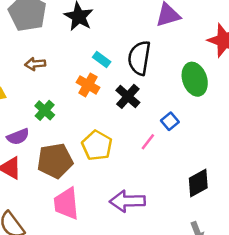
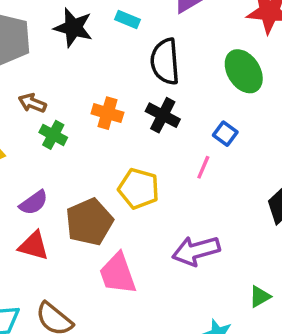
cyan rectangle: (102, 60) -> (127, 20), moved
brown arrow: (35, 64) -> (32, 103), turned 42
green cross: (45, 110) -> (53, 135), moved

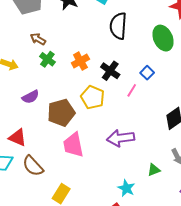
orange cross: (107, 113) -> (80, 61), moved, turned 36
black cross: (163, 115) -> (110, 71), moved
red triangle: (34, 246) -> (18, 138), moved

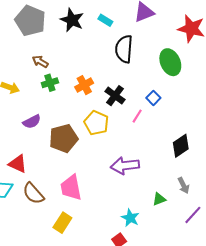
green cross: (47, 59) -> (50, 83), turned 35
pink trapezoid: (73, 145) -> (71, 188), moved

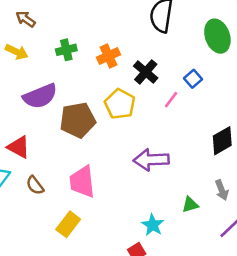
brown arrow: (40, 62) -> (26, 19), moved
purple semicircle: (32, 122) -> (40, 96), size x1.5
brown semicircle: (33, 193) -> (35, 185), size x0.7

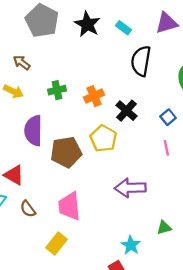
purple semicircle: (40, 96) -> (33, 131), turned 112
pink line: (171, 100) -> (166, 148), moved, turned -49

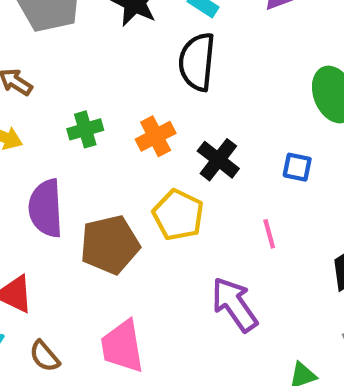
black semicircle: (141, 61) -> (197, 62), moved
blue square: (168, 117) -> (297, 167), turned -35
pink line: (166, 148) -> (269, 234), moved
purple arrow: (130, 188) -> (234, 304), turned 60

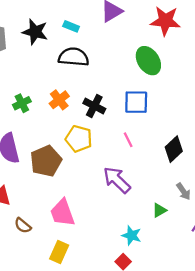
black semicircle: (197, 62) -> (74, 57), turned 100
blue square: (297, 167) -> (136, 102), size x1.6

